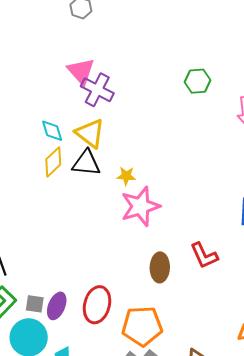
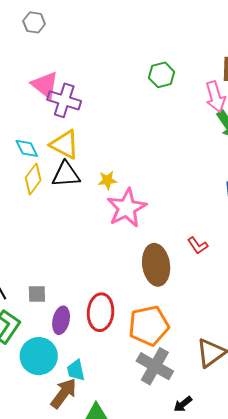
red L-shape: (204, 256) -> (198, 246), size x0.7
brown ellipse: (160, 267) -> (156, 265), size x1.4
gray square: (35, 304) -> (37, 294), moved

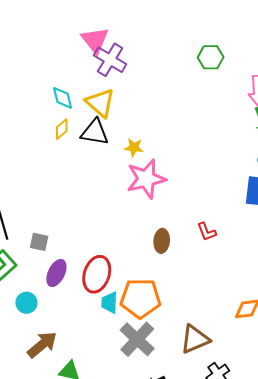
yellow diamond: (33, 179) -> (62, 129), size x0.7
brown ellipse: (156, 265) -> (162, 241), size x0.6
cyan circle: (39, 356) -> (26, 303), size x0.6
cyan trapezoid: (76, 370) -> (110, 303), moved

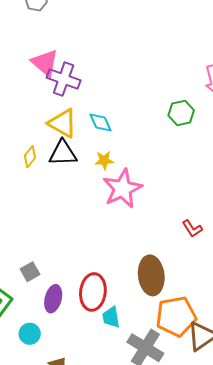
green hexagon: (211, 57) -> (181, 113), moved
cyan diamond: (63, 98) -> (101, 122), moved
brown ellipse: (162, 241) -> (151, 275), moved, size x1.6
gray square: (39, 242) -> (30, 272), turned -30
orange pentagon: (141, 298) -> (176, 316), moved

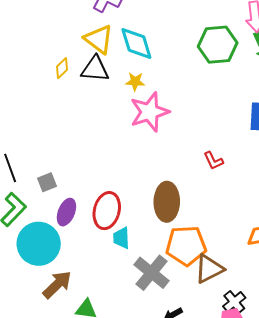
green hexagon: (181, 113) -> (218, 45), size x1.5
cyan diamond: (101, 122) -> (136, 44), size x1.5
cyan circle: (30, 334) -> (39, 244), size x2.0

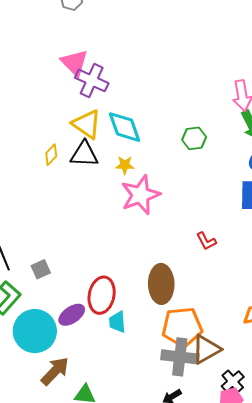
green hexagon: (218, 45) -> (194, 138), moved, size x0.6
purple ellipse: (66, 212) -> (72, 315), moved, turned 36
gray cross: (152, 273) -> (180, 357), moved, turned -30

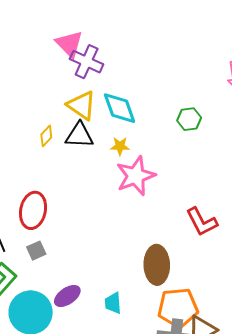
red L-shape: (206, 241) -> (202, 222), size x1.6
red ellipse: (102, 295) -> (33, 210), moved

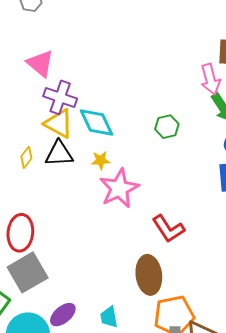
purple cross: (87, 62) -> (60, 97), moved
red L-shape: (202, 222) -> (168, 229), moved
gray square: (36, 251) -> (28, 272), size x2.0

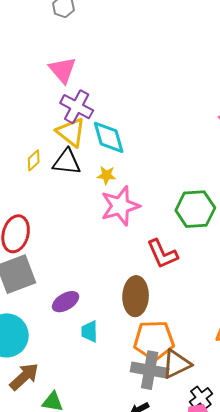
green hexagon: (167, 127) -> (195, 209), moved, size x1.6
purple ellipse: (63, 315) -> (66, 302), moved

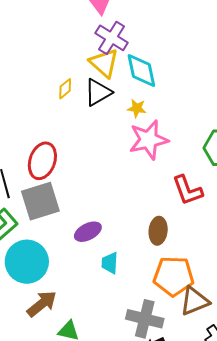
black triangle: (67, 162) -> (98, 92), turned -40
brown ellipse: (136, 296) -> (158, 231), size x0.7
gray cross: (150, 370) -> (145, 319), moved

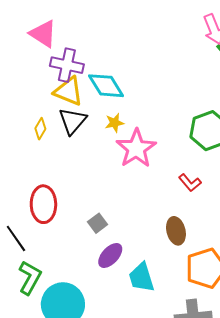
red L-shape: (187, 190) -> (190, 183), size x0.7
gray square: (40, 201) -> (98, 223), moved, size x0.5
cyan trapezoid: (110, 263) -> (141, 277), size x1.4

